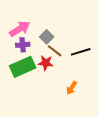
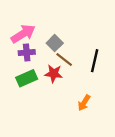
black line: (81, 52) -> (95, 61), turned -60
green rectangle: (23, 67) -> (27, 78), size x0.7

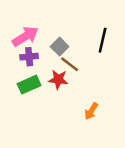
black line: (95, 61) -> (103, 40), moved

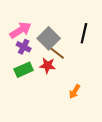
gray square: (60, 47) -> (49, 38), size x1.5
purple cross: (29, 57) -> (24, 47), turned 32

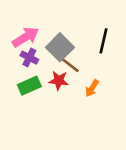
orange arrow: (75, 91) -> (92, 88), moved

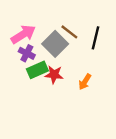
brown line: (70, 65) -> (69, 32), moved
green rectangle: (29, 86) -> (37, 70), moved

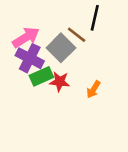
black line: (95, 38) -> (95, 18), moved
purple cross: (27, 53) -> (30, 58), size x1.5

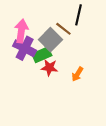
pink arrow: (26, 37) -> (21, 31), turned -50
green rectangle: (41, 76) -> (42, 55), moved

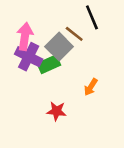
black line: (79, 15) -> (92, 17), turned -36
red star: (49, 68) -> (56, 111), moved

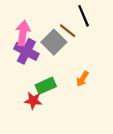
green rectangle: (49, 64) -> (46, 86), moved
red star: (56, 111) -> (33, 101), moved

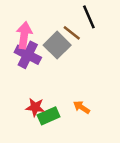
orange arrow: (82, 79) -> (82, 107), moved, turned 91
green rectangle: (46, 86) -> (49, 116), moved

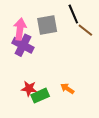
brown line: (72, 33) -> (85, 30), moved
gray square: (57, 45) -> (47, 25), moved, turned 35

